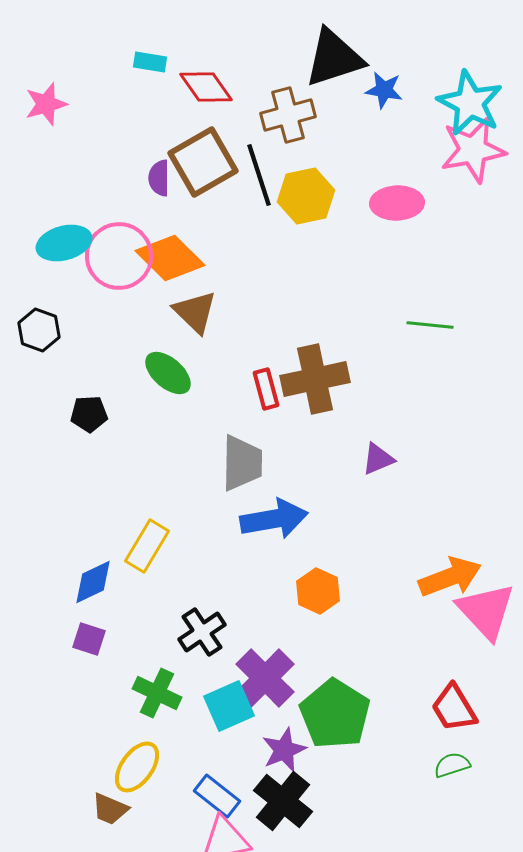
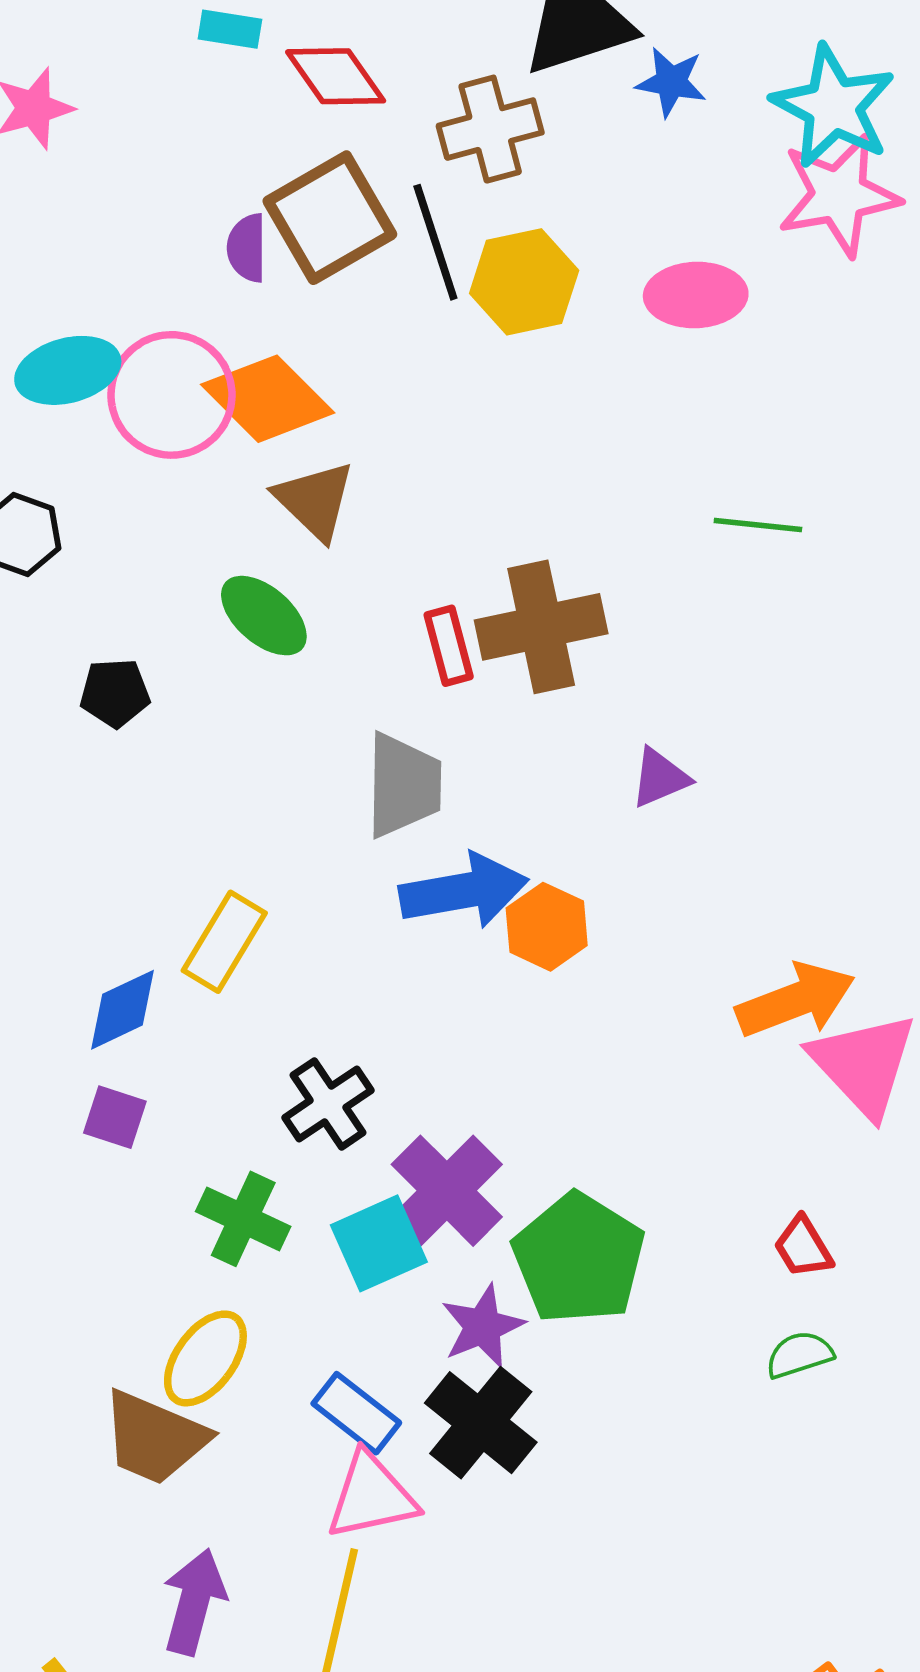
orange hexagon: (318, 591) -> (547, 927), moved
red trapezoid: (454, 708) -> (803, 1247), size x0.7
brown trapezoid: (110, 809) -> (155, 1438), size x1.6

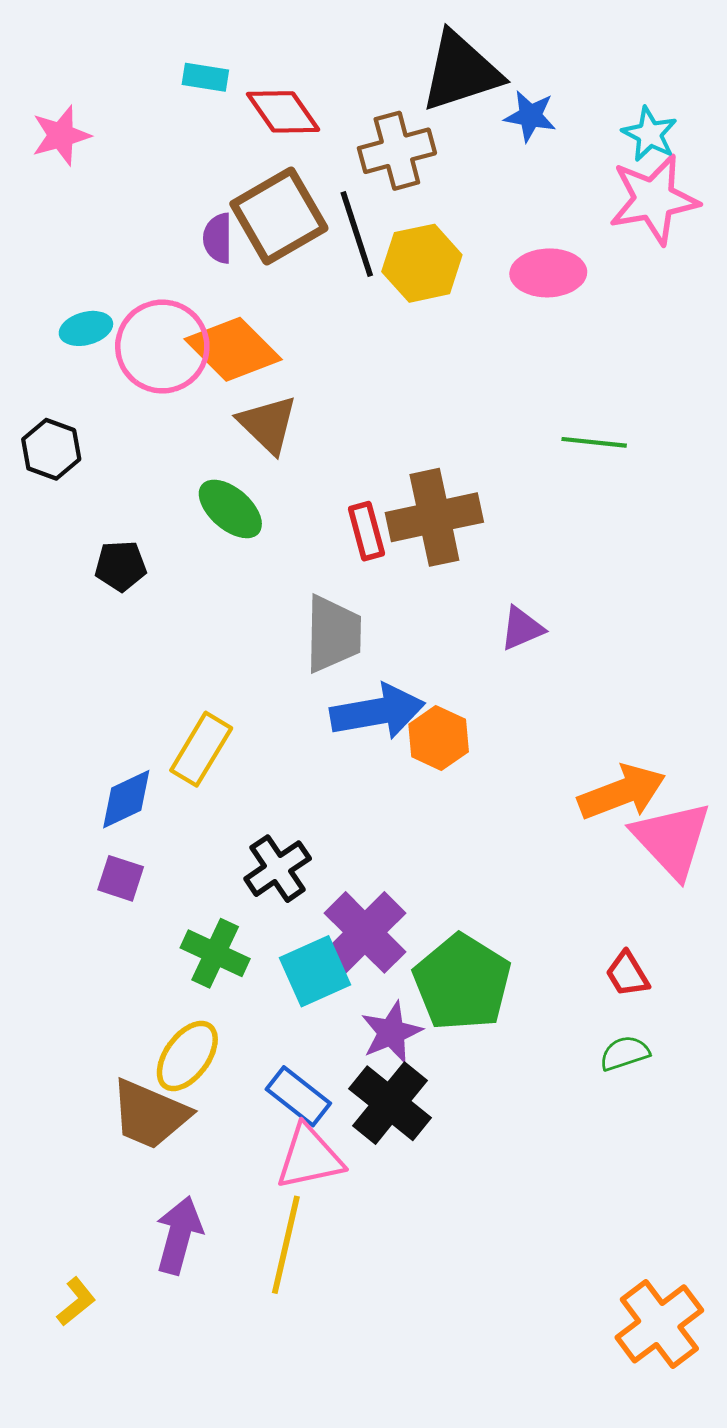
cyan star: (833, 106) -> (650, 134), size x0.6
cyan ellipse: (68, 370) -> (86, 328), size x0.7

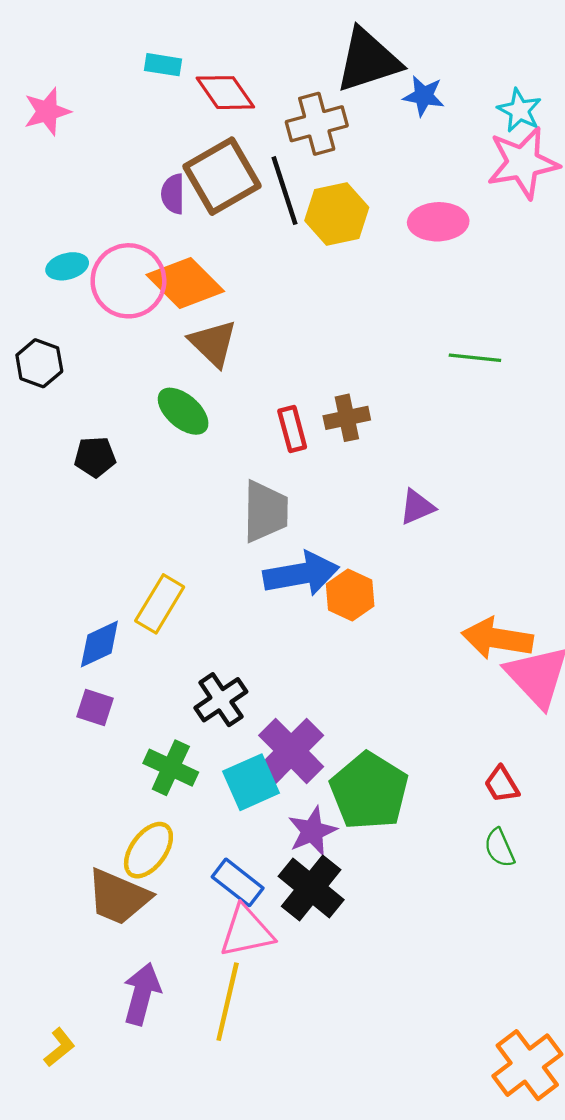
brown cross: (434, 517) -> (347, 418), size x0.6
orange arrow: (622, 792) -> (497, 638), turned -150
green semicircle: (625, 1053) -> (499, 848), turned -96

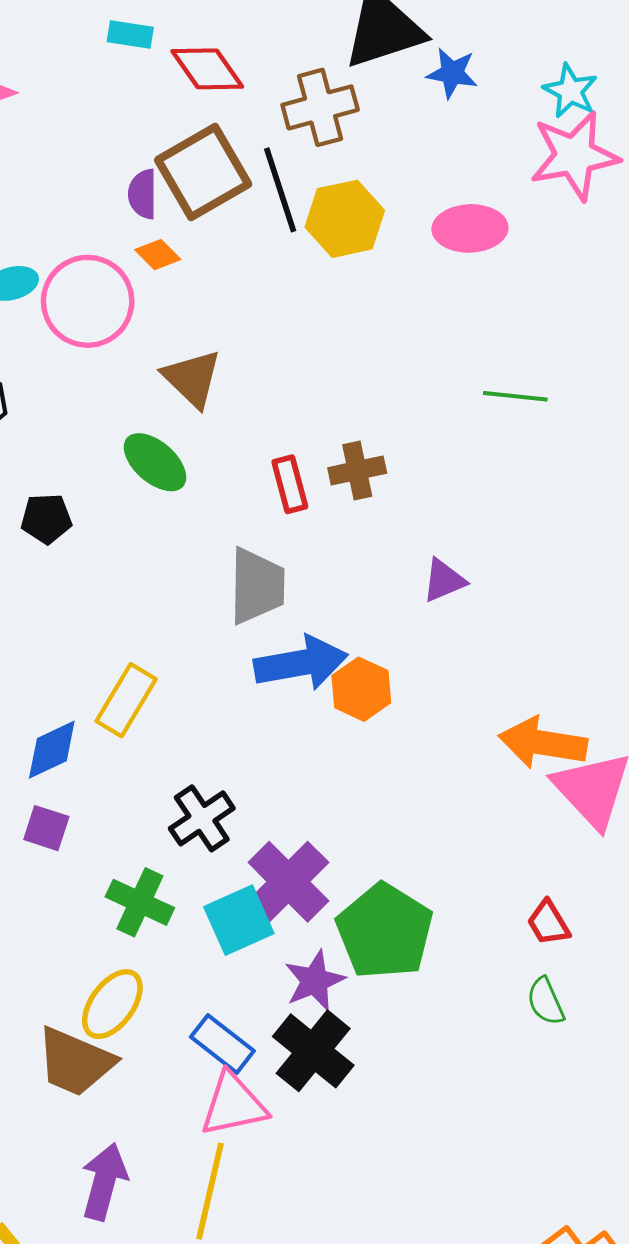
orange diamond: (185, 283) -> (158, 255), moved, size x0.5

